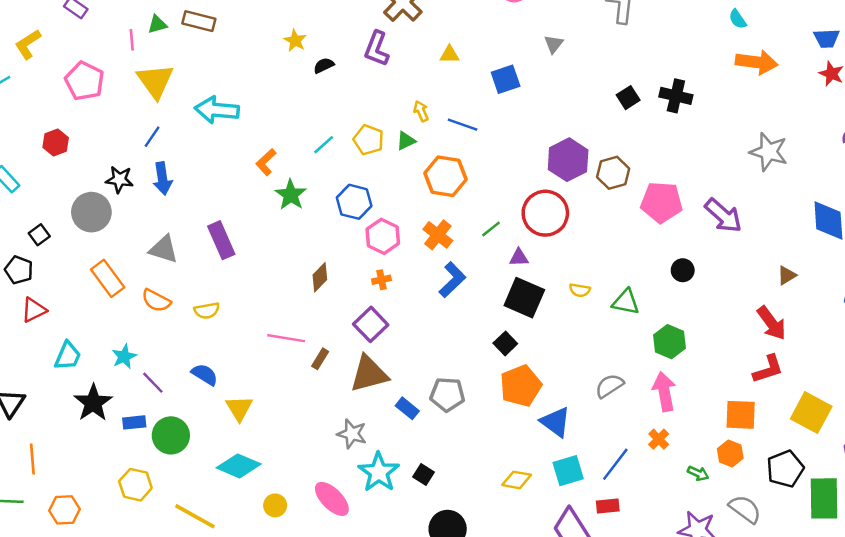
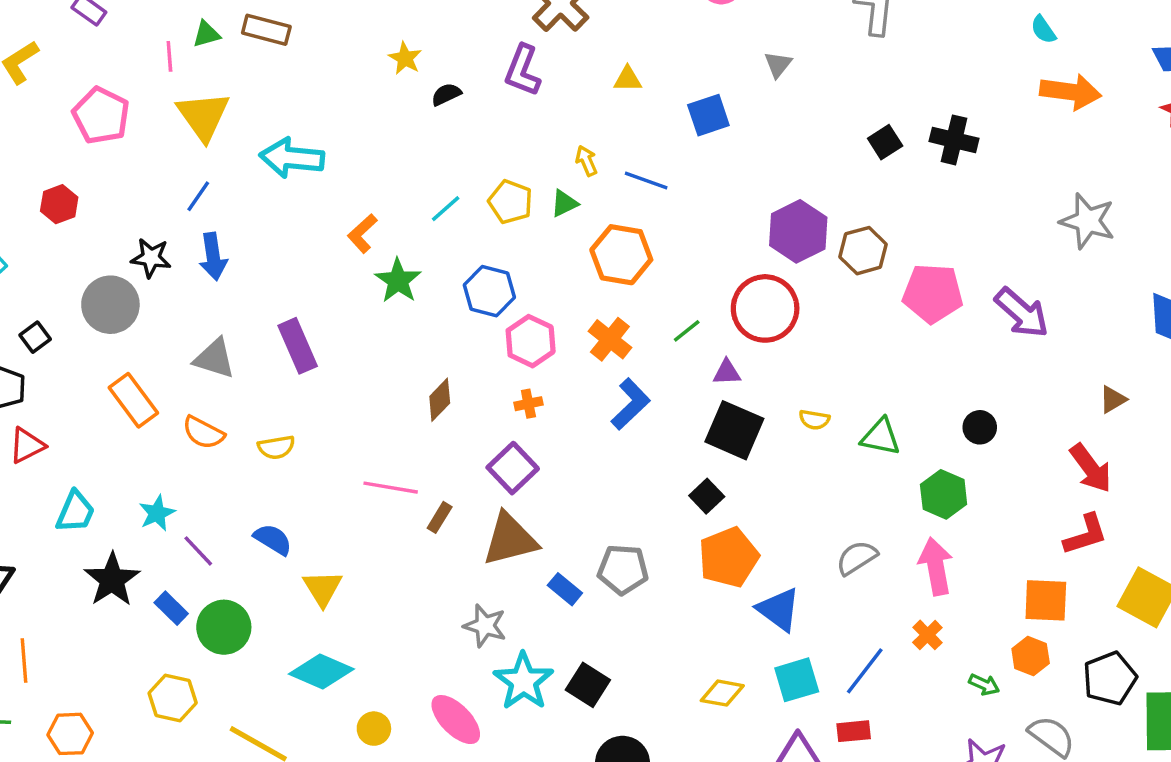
black circle: (683, 270) -> (980, 427), moved
blue rectangle: (134, 422) -> (171, 608), turned 50
black square: (423, 475) -> (588, 685), size x1.4

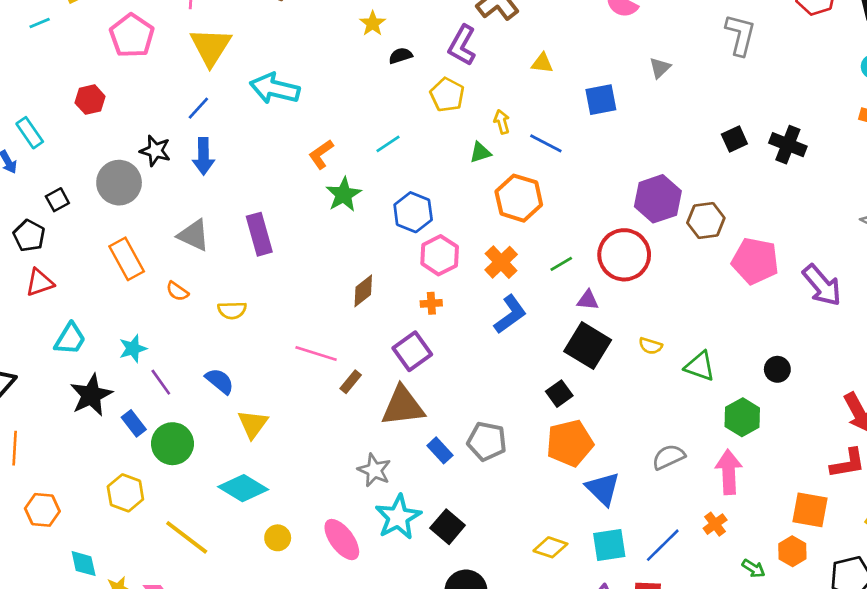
yellow pentagon: (510, 202) -> (447, 95), moved
orange semicircle: (203, 433) -> (177, 291), size x0.7

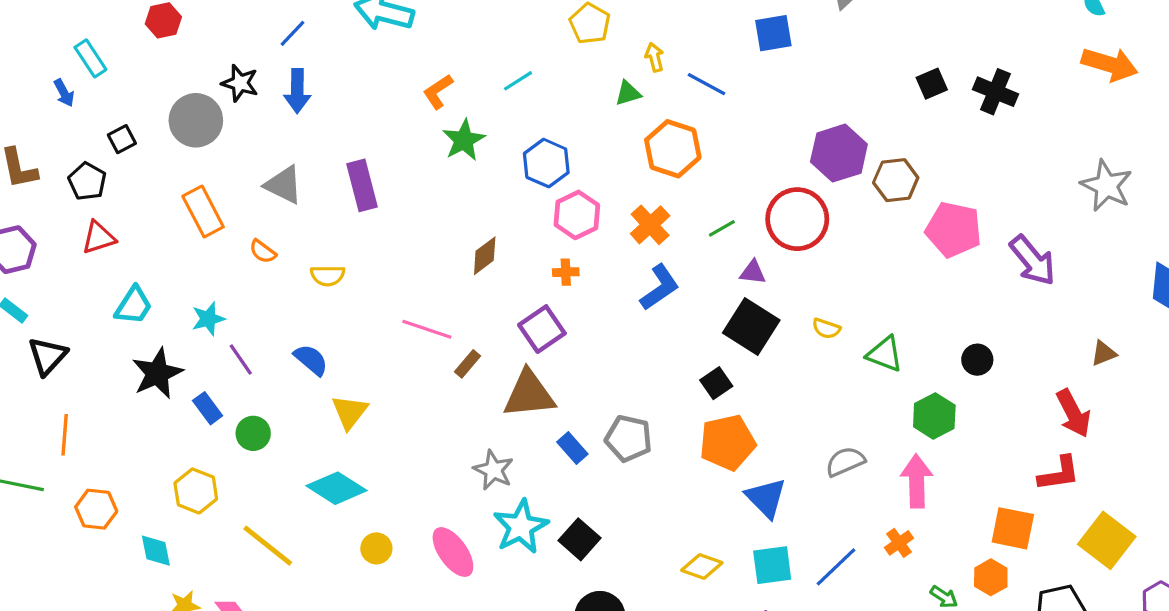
green circle: (172, 444) -> (253, 433), size x0.7
cyan diamond: (84, 564) -> (156, 551), moved

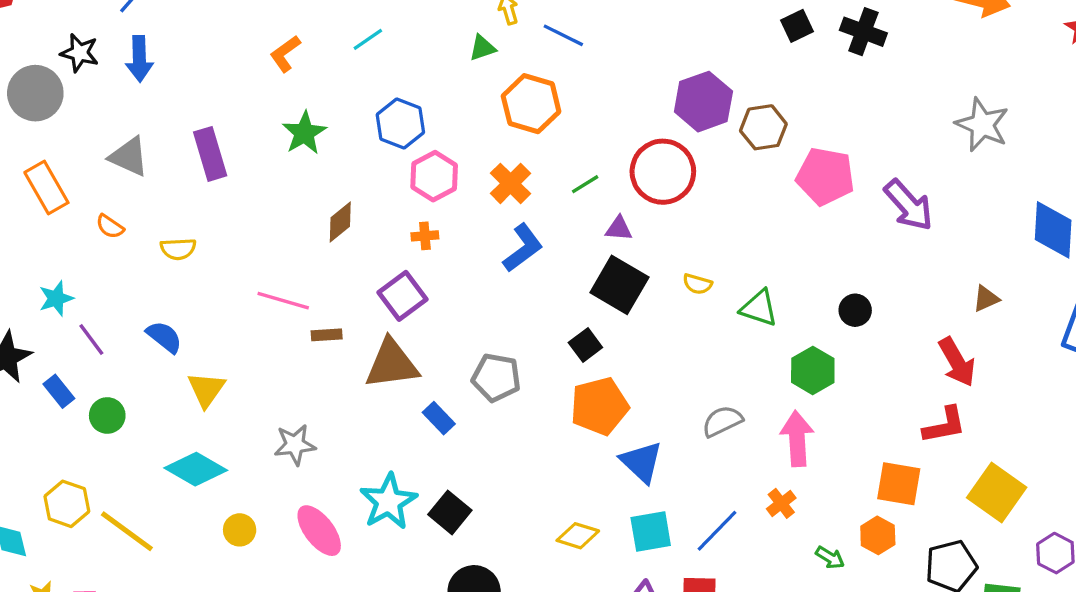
green star: (464, 140) -> (304, 133), moved
brown rectangle: (468, 364) -> (327, 335), turned 48
gray pentagon: (629, 438) -> (496, 378), moved
gray star: (493, 470) -> (295, 445), moved, turned -30
yellow hexagon: (196, 491) -> (67, 504), moved

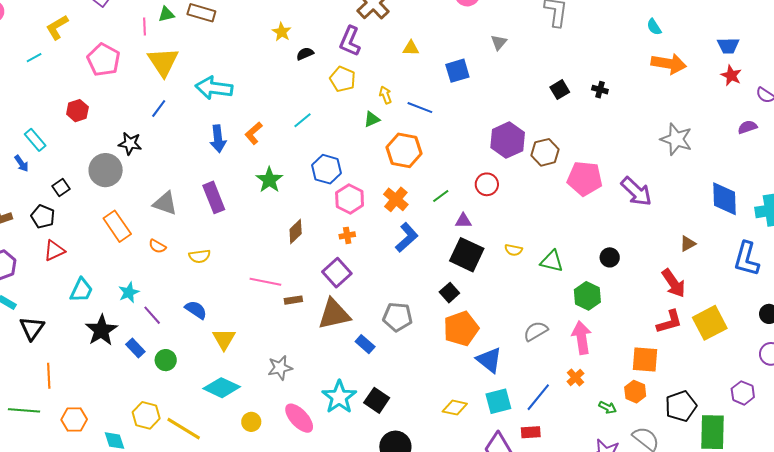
black cross: (863, 32) -> (600, 90), size x0.6
blue arrow: (139, 59) -> (218, 139), moved
red circle: (663, 172) -> (487, 184), size x0.6
yellow square: (997, 492) -> (710, 323), moved, turned 32

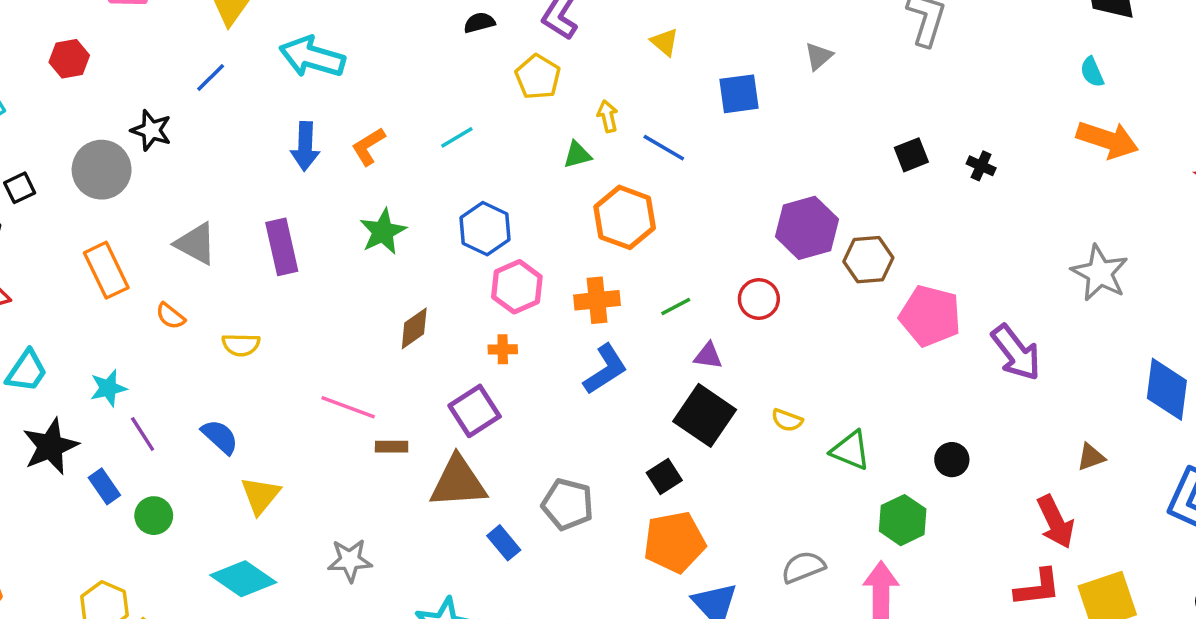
yellow triangle: (411, 48) -> (665, 42), turned 30
orange cross: (396, 199) -> (597, 300), turned 35

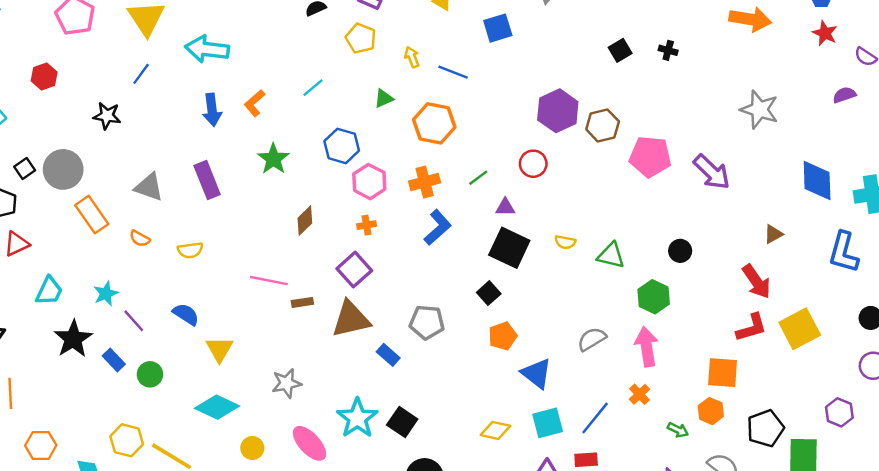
green triangle: (577, 155) -> (384, 98), moved
gray circle: (102, 170) -> (63, 169), moved
orange pentagon: (674, 542) -> (503, 336), size x0.7

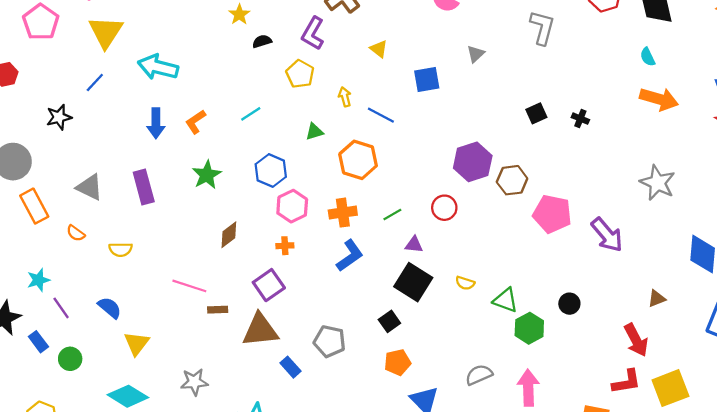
black star: (107, 116) -> (59, 117), turned -30
green hexagon: (654, 297) -> (529, 328), moved

